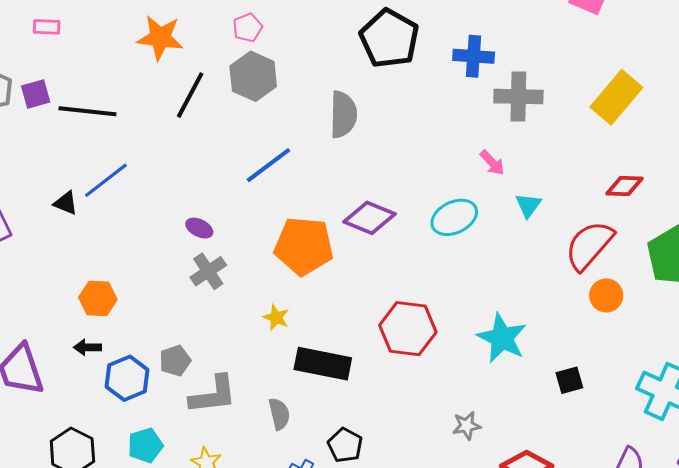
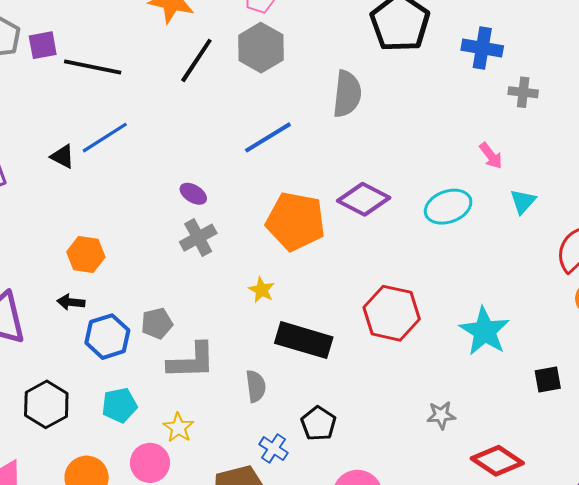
gray cross: (518, 97) -> (523, 92), size x0.6

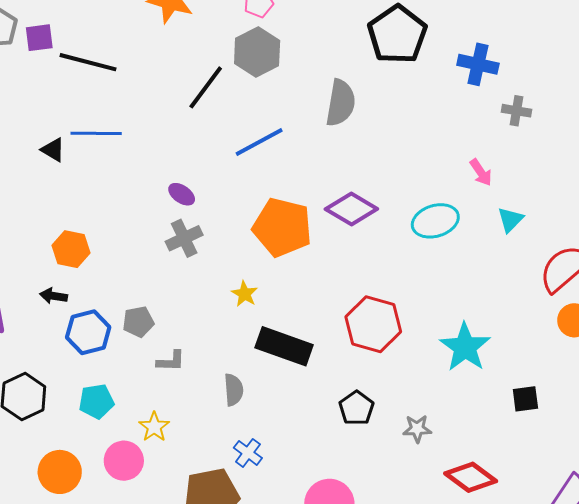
black line: (196, 60) -> (206, 87), moved
blue line: (105, 138) -> (96, 133), turned 30
gray L-shape: (192, 361) -> (171, 361), size x0.6
black pentagon: (318, 423) -> (356, 408), moved

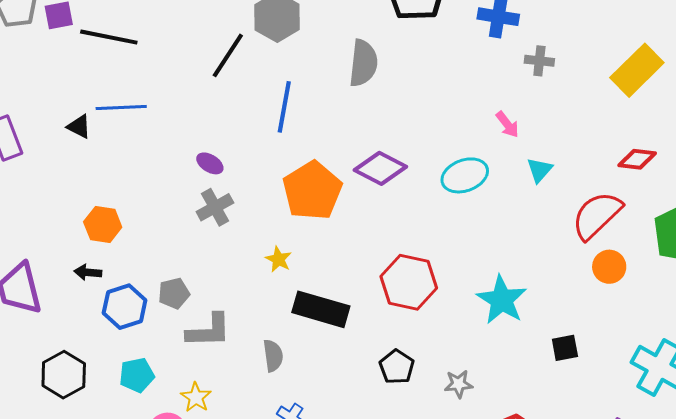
blue line: (259, 142) -> (284, 107), turned -48
orange pentagon: (282, 227) -> (312, 191), turned 30
gray L-shape: (171, 361) -> (209, 331), size x1.6

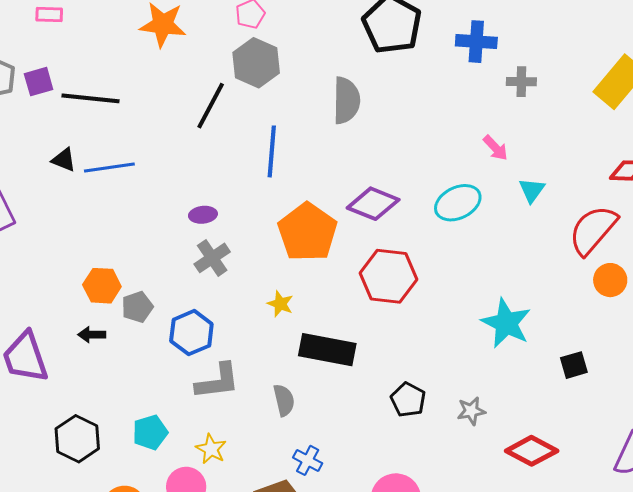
black triangle: (79, 127) -> (64, 160), moved
purple ellipse: (210, 163) -> (203, 215), turned -32
red hexagon: (409, 282) -> (388, 276), moved
gray pentagon: (174, 293) -> (137, 307), moved
blue hexagon: (125, 307) -> (191, 333), moved

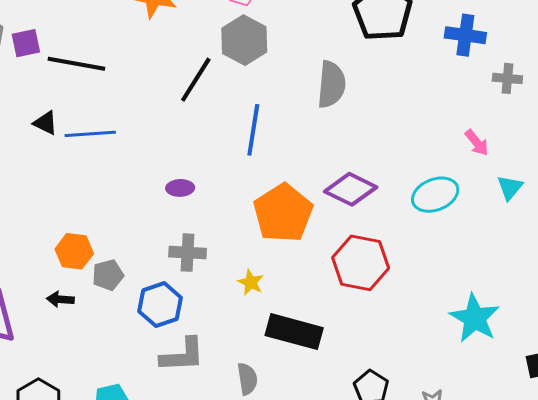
gray cross: (212, 258) -> (188, 253), moved, turned 33

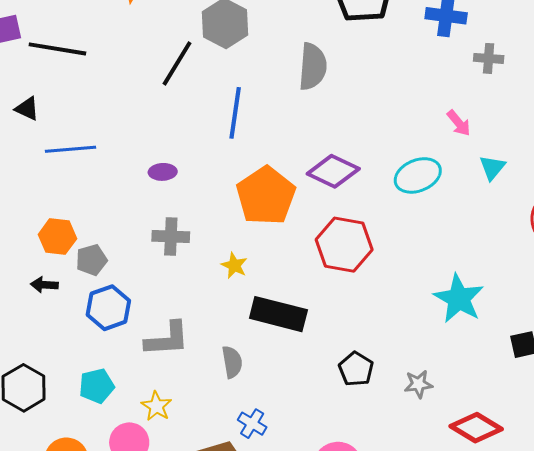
blue line: (90, 134) -> (71, 149), moved
blue hexagon: (160, 305) -> (108, 308), moved

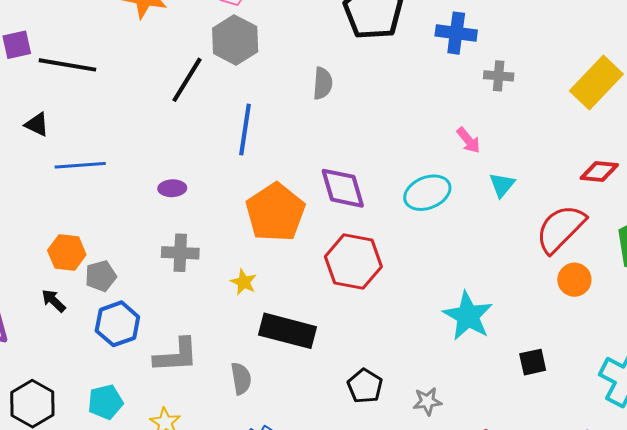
gray semicircle: (313, 67) -> (323, 83), size x0.7
purple diamond: (333, 171) -> (343, 188), turned 48
black arrow: (44, 285) -> (54, 301), turned 40

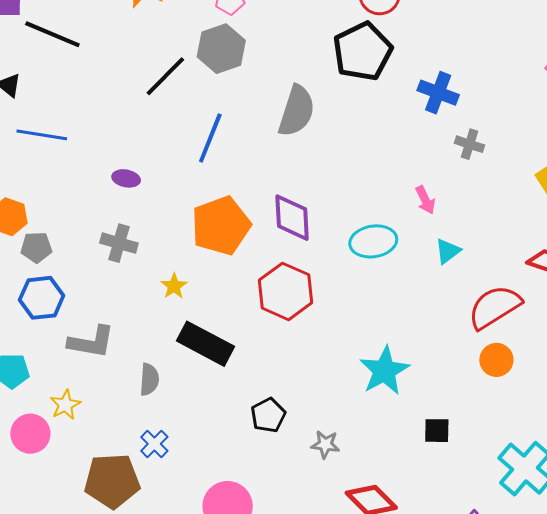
gray semicircle: (323, 83) -> (297, 111), size x1.6

